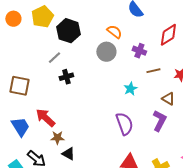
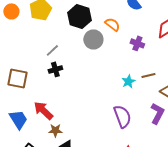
black hexagon: (68, 31) -> (79, 16), moved
gray circle: (106, 52) -> (93, 39), moved
brown line: (153, 71) -> (148, 75), moved
black cross: (66, 77) -> (55, 69), moved

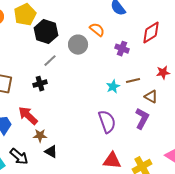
black hexagon: (79, 16) -> (46, 32), moved
gray line: (52, 50) -> (50, 61), moved
black cross: (55, 69) -> (40, 84), moved

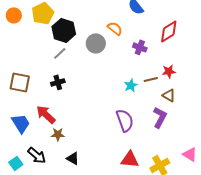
gray line: (50, 61) -> (60, 53), moved
red star: (163, 73) -> (169, 71), moved
black triangle: (51, 152) -> (73, 158), moved

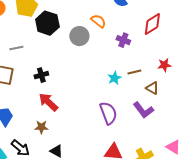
gray line: (60, 53) -> (16, 48), moved, turned 32
red star: (169, 71) -> (164, 65), moved
red arrow: (46, 114) -> (48, 102), moved
purple L-shape: (160, 117) -> (143, 110), turned 115

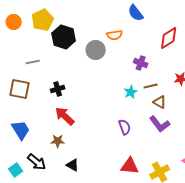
orange semicircle: (98, 21) -> (115, 35), turned 133
purple cross: (123, 40) -> (141, 63), moved
brown triangle: (152, 88) -> (160, 102), moved
purple semicircle: (108, 113) -> (125, 127), size x0.7

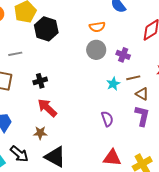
gray circle: (96, 50) -> (96, 50), moved
purple L-shape: (160, 124) -> (142, 116), turned -130
black triangle: (73, 165) -> (55, 157), size x1.6

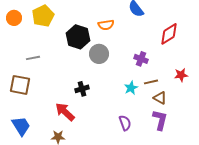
orange semicircle: (97, 27) -> (106, 25), moved
black hexagon: (46, 29) -> (78, 37), moved
gray circle: (96, 50) -> (99, 54), moved
black cross: (40, 81) -> (82, 89), moved

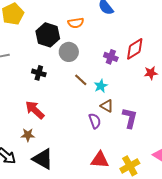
red diamond: (169, 34) -> (135, 49), moved
brown line: (151, 82) -> (81, 80), moved, turned 56
black cross: (82, 89) -> (39, 73), moved, turned 32
brown triangle: (160, 98) -> (107, 106), moved

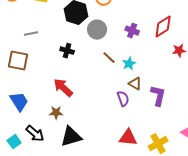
purple cross: (111, 57) -> (132, 31), moved
black triangle: (43, 159) -> (71, 137), turned -45

